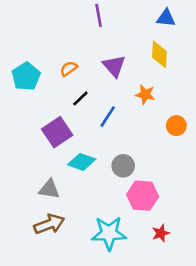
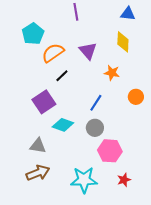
orange semicircle: (69, 69) -> (53, 53), size x1.6
cyan pentagon: (26, 76) -> (33, 34), moved
blue line: (108, 117) -> (96, 103), moved

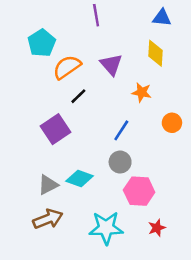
cyan diamond: (63, 125) -> (80, 178), moved
gray triangle: (38, 146) -> (48, 185), turned -36

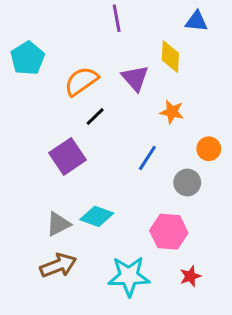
cyan pentagon: (42, 43) -> (28, 58), moved
yellow diamond: (156, 53) -> (170, 57), moved
gray circle: (120, 162) -> (187, 183), moved

